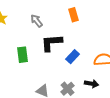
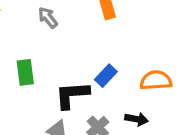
black L-shape: (52, 43) -> (72, 95), moved

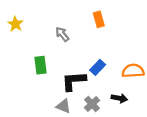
gray arrow: (48, 18) -> (62, 34), moved

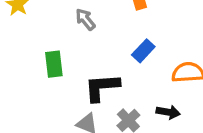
blue rectangle: (98, 67) -> (143, 51), moved

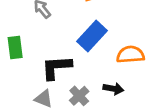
blue rectangle: (143, 51) -> (92, 36), size x1.5

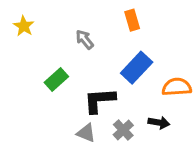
green rectangle: (15, 47) -> (56, 80), turned 55

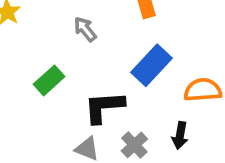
black arrow: (159, 123) -> (180, 135), turned 90

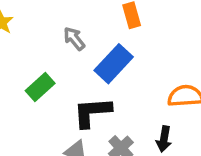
blue rectangle: (152, 65) -> (114, 64), moved

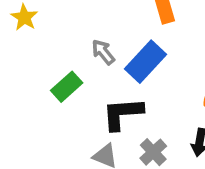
gray arrow: (74, 39) -> (103, 52), moved

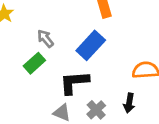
gray arrow: (103, 52) -> (45, 39), moved

